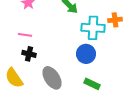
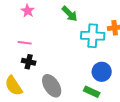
blue circle: (86, 54) -> (102, 72), moved

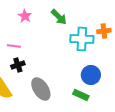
pink star: (28, 11) -> (25, 16), moved
black cross: (29, 62) -> (18, 65), turned -32

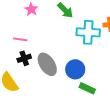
blue circle: (91, 75) -> (75, 69), moved
gray ellipse: (41, 89) -> (47, 64), moved

